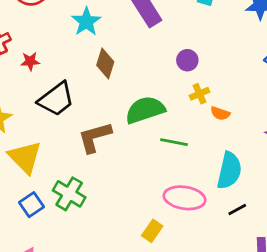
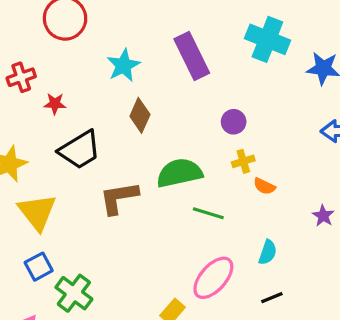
cyan semicircle: (229, 171) -> (268, 252), size x0.6
green cross: (69, 194) -> (74, 293), moved
pink ellipse: (185, 198) -> (213, 278), turned -63

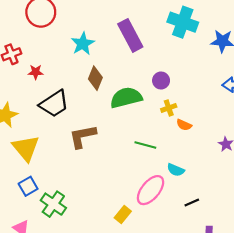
green semicircle: (179, 173) -> (126, 98), moved
cyan semicircle: (268, 252) -> (176, 170), moved, turned 96

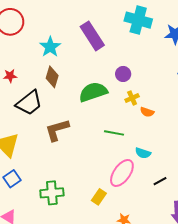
brown diamond: (95, 78) -> (52, 77), moved
green cross: (53, 204) -> (52, 193), moved, turned -35

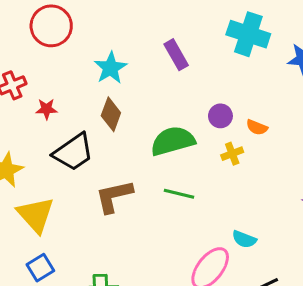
purple rectangle: (92, 36) -> (176, 55), size x0.7
orange semicircle: (147, 112) -> (257, 127), moved
green line: (114, 133) -> (179, 194), moved

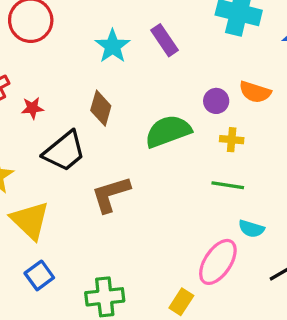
cyan star: (111, 68) -> (113, 46), moved
orange semicircle: (257, 127) -> (255, 92), moved, size x1.4
yellow cross: (232, 154) -> (232, 140), turned 30
green line: (179, 194) -> (228, 185), moved

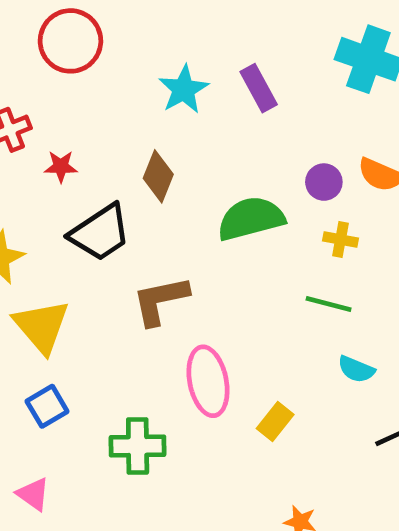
pink ellipse: (218, 262) -> (208, 381), moved, turned -51
yellow rectangle: (181, 302) -> (275, 422), moved

